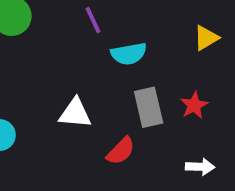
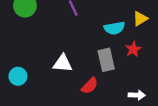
cyan semicircle: (129, 54) -> (114, 28), moved
red star: (194, 105) -> (133, 49), moved

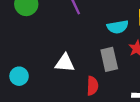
red semicircle: (90, 86) -> (92, 86), turned -42

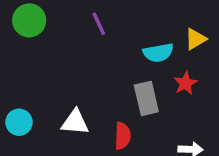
white triangle: (65, 63) -> (75, 122), moved

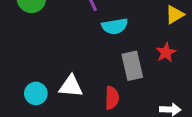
cyan semicircle: (158, 53) -> (115, 26), moved
cyan circle: (19, 122) -> (36, 93), moved

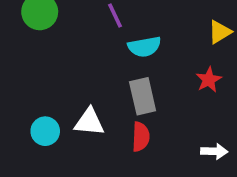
gray rectangle: (132, 66) -> (143, 96), moved

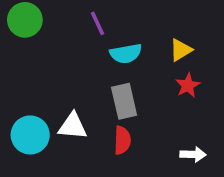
yellow triangle: (220, 32) -> (181, 50), moved
cyan circle: (45, 131) -> (30, 135), size x1.4

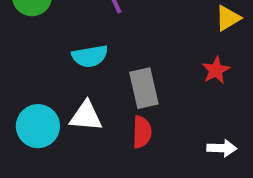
yellow triangle: (181, 50) -> (228, 18), moved
cyan semicircle: (126, 54) -> (90, 56), moved

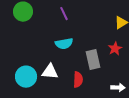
cyan semicircle: (90, 56) -> (64, 44), moved
gray rectangle: (144, 88) -> (93, 60), moved

